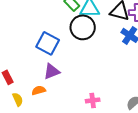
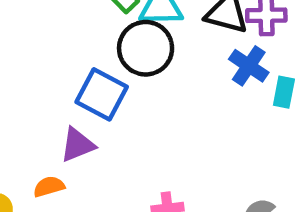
blue square: (48, 43) -> (102, 94), moved

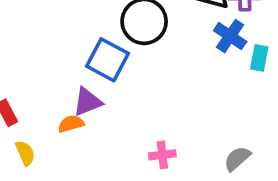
orange semicircle: (49, 187) -> (71, 124), moved

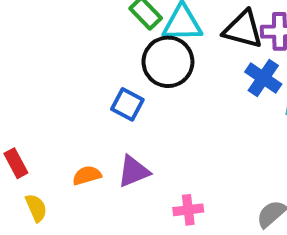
blue square: (108, 60) -> (127, 104), size x0.7
purple triangle: (87, 102) -> (134, 171), moved

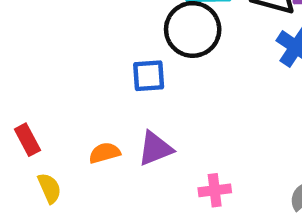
blue square: (127, 104) -> (149, 76), turned -32

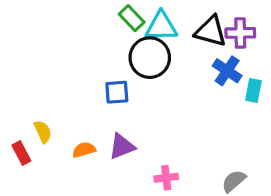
red rectangle: (27, 140) -> (21, 153), moved
yellow semicircle: (49, 188) -> (43, 132), moved

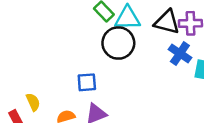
blue square: (117, 92) -> (87, 82), moved

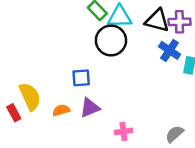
yellow semicircle: (33, 102) -> (30, 97), size x1.6

